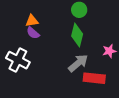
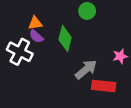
green diamond: (77, 35) -> (65, 39), moved
white cross: (18, 60) -> (20, 52), moved

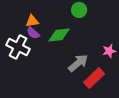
green diamond: (65, 39) -> (59, 35), turned 70
red rectangle: (104, 86) -> (94, 78), turned -50

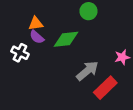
white cross: (18, 47) -> (20, 53), size x0.7

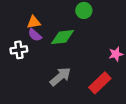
white cross: (20, 53) -> (19, 50), turned -35
gray arrow: (87, 71) -> (60, 76), moved

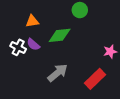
purple semicircle: (35, 35) -> (33, 44), moved
white cross: (19, 50) -> (18, 47), turned 35

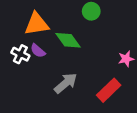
orange triangle: (32, 21) -> (37, 24), size x1.6
green diamond: (60, 35) -> (68, 40), turned 60

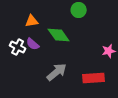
orange triangle: (37, 24) -> (32, 21), size x0.6
red rectangle: (109, 90) -> (94, 78), turned 40

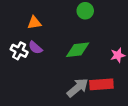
green diamond: (59, 35) -> (78, 50), moved, turned -60
gray arrow: (57, 72) -> (78, 88), moved

